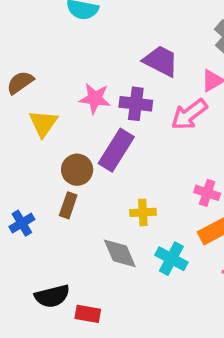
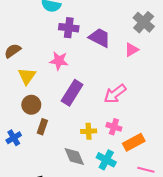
purple cross: (136, 104) -> (69, 28), moved
pink arrow: (189, 114) -> (115, 94), moved
brown circle: (77, 170) -> (31, 105), moved
pink cross: (207, 193) -> (114, 127), moved

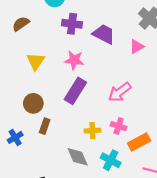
brown semicircle: (13, 51) -> (21, 24), moved
pink star: (59, 61) -> (74, 60), moved
yellow triangle: (27, 76) -> (36, 61), moved

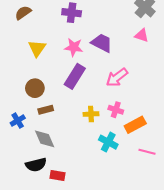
purple trapezoid: (104, 34) -> (102, 43), moved
pink triangle: (137, 47) -> (142, 35), moved, turned 48
brown rectangle: (45, 126) -> (46, 110), turned 56
gray diamond: (78, 157) -> (45, 139), moved

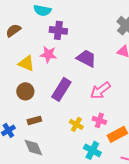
pink star: (74, 47) -> (48, 54), moved
yellow triangle: (37, 48) -> (26, 63), turned -42
brown circle: (35, 88) -> (25, 91), moved
yellow cross: (91, 114) -> (76, 124), turned 32

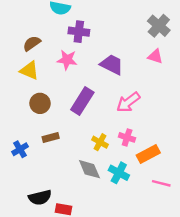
brown semicircle: (13, 30) -> (32, 43), moved
yellow triangle: (26, 63) -> (29, 70), moved
gray diamond: (33, 147) -> (89, 169), moved

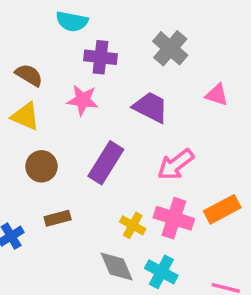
gray cross: (159, 26) -> (170, 48), moved
brown semicircle: (32, 43) -> (29, 75), turned 66
pink cross: (127, 137) -> (174, 218), size x1.5
orange rectangle: (148, 154) -> (222, 209), moved

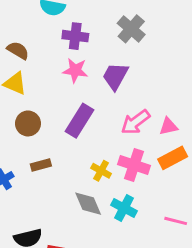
pink triangle: (217, 95) -> (168, 126), moved, turned -30
pink star: (83, 100) -> (75, 70), moved
purple trapezoid: (151, 107) -> (115, 76), turned -88

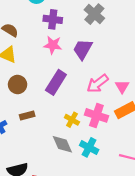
pink triangle: (168, 126) -> (122, 87), turned -48

